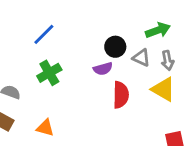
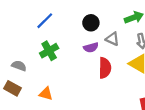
black circle: (115, 47) -> (91, 23), moved
gray triangle: (141, 58) -> (112, 39), moved

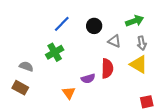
blue line: (45, 21) -> (62, 24), moved
purple semicircle: (91, 48) -> (88, 79), moved
orange triangle: (46, 94) -> (69, 93), moved, turned 40

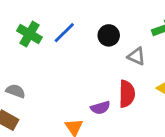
green cross: (55, 52) -> (29, 34), moved, turned -30

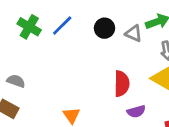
gray triangle: (136, 56) -> (134, 33), moved
purple semicircle: (100, 108) -> (136, 111), moved

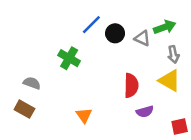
blue line: (62, 25) -> (91, 25), moved
green cross: (29, 27) -> (69, 58), moved

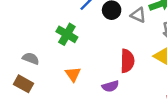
purple semicircle: (145, 112) -> (110, 86), moved
orange triangle: (84, 115) -> (73, 74), moved

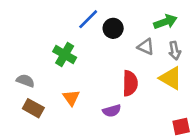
gray triangle: (138, 15) -> (146, 47), moved
brown rectangle: (23, 84) -> (33, 108), moved

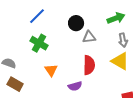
blue line: (88, 19) -> (37, 16), moved
gray triangle: (146, 47) -> (89, 37), moved, turned -32
orange triangle: (71, 98) -> (51, 70), moved

